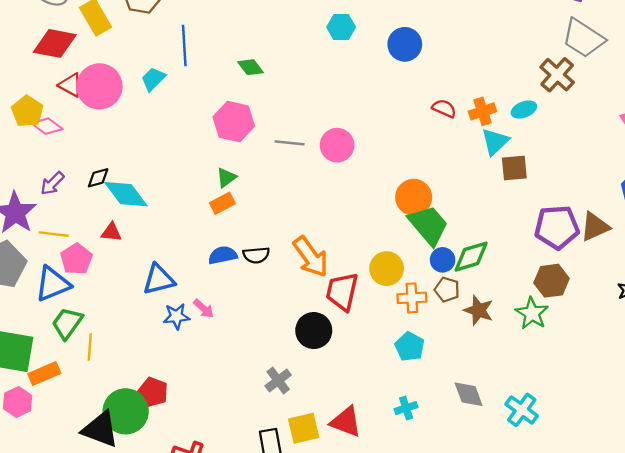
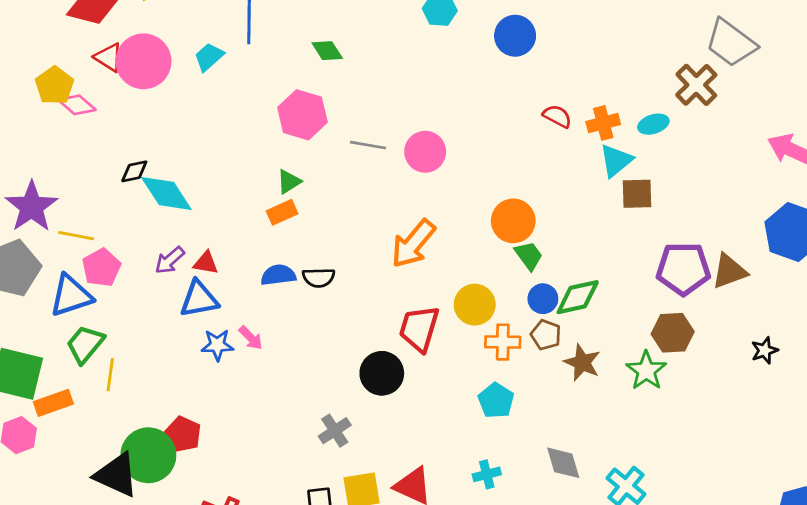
purple arrow: (52, 183) -> (170, 260), moved
green trapezoid: (428, 225) -> (529, 256), size x0.6
red triangle: (111, 232) -> (206, 263), moved
orange arrow: (311, 257) -> (413, 244), moved, turned 72

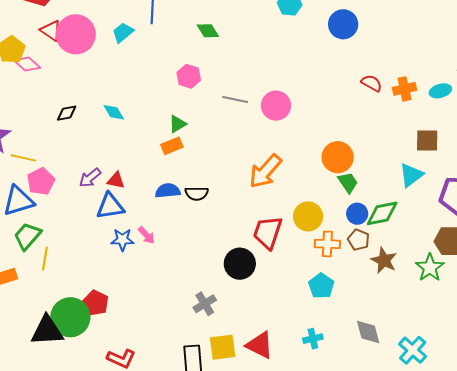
pink hexagon: (302, 115) -> (189, 76), size x0.7
cyan triangle: (616, 160) -> (411, 175), moved
cyan diamond: (166, 193) -> (114, 112), moved, size x0.6
black triangle: (116, 475) -> (47, 331), turned -30

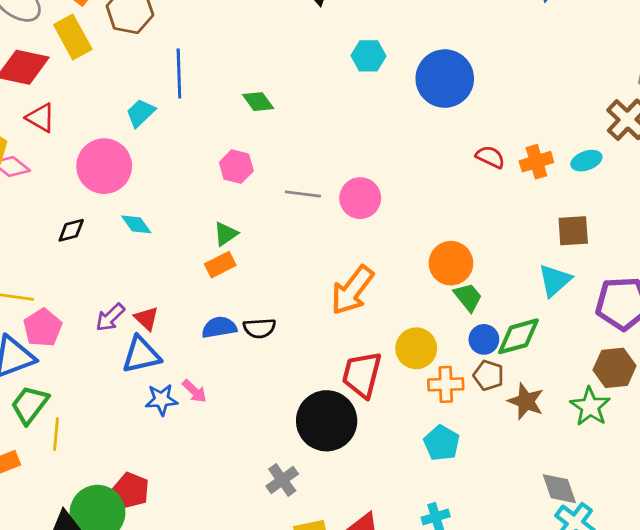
blue circle: (343, 24) -> (445, 79), size x1.4
pink circle: (76, 34) -> (104, 166), moved
red triangle: (116, 180) -> (146, 318), turned 36
black circle: (240, 264) -> (327, 421), size x1.4
gray diamond: (368, 332) -> (559, 489), moved

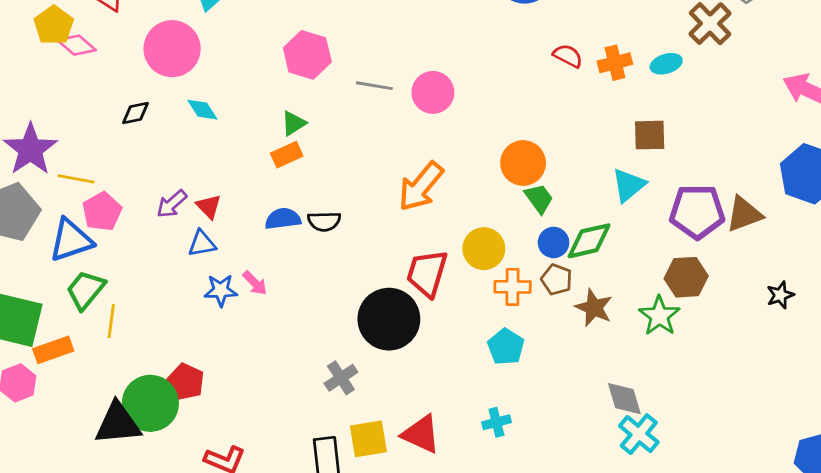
pink hexagon: (236, 167) -> (307, 55), size x1.4
blue triangle: (141, 355) -> (202, 244), size x0.7

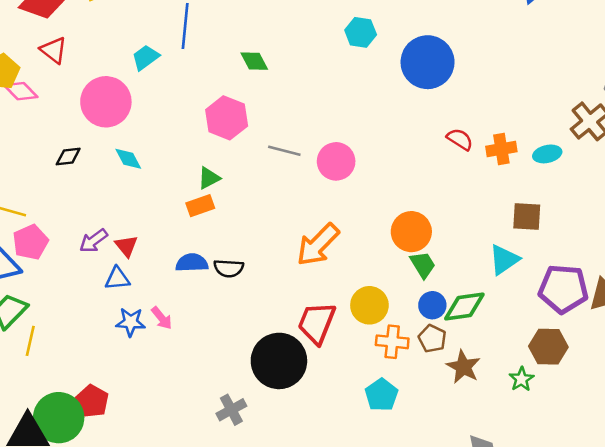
green star: (659, 316) -> (521, 379), size x0.7

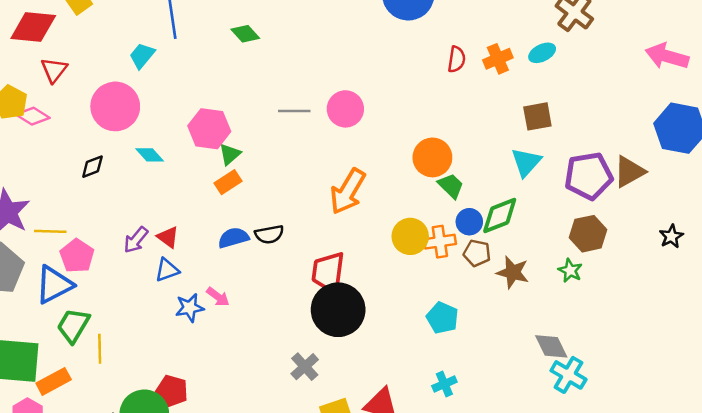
red triangle: (54, 50) -> (54, 70), turned 44
pink hexagon: (227, 118) -> (209, 129), moved
red semicircle: (460, 139) -> (457, 59), turned 80
red trapezoid: (317, 323) -> (328, 272), moved
orange cross: (392, 342) -> (440, 242), moved

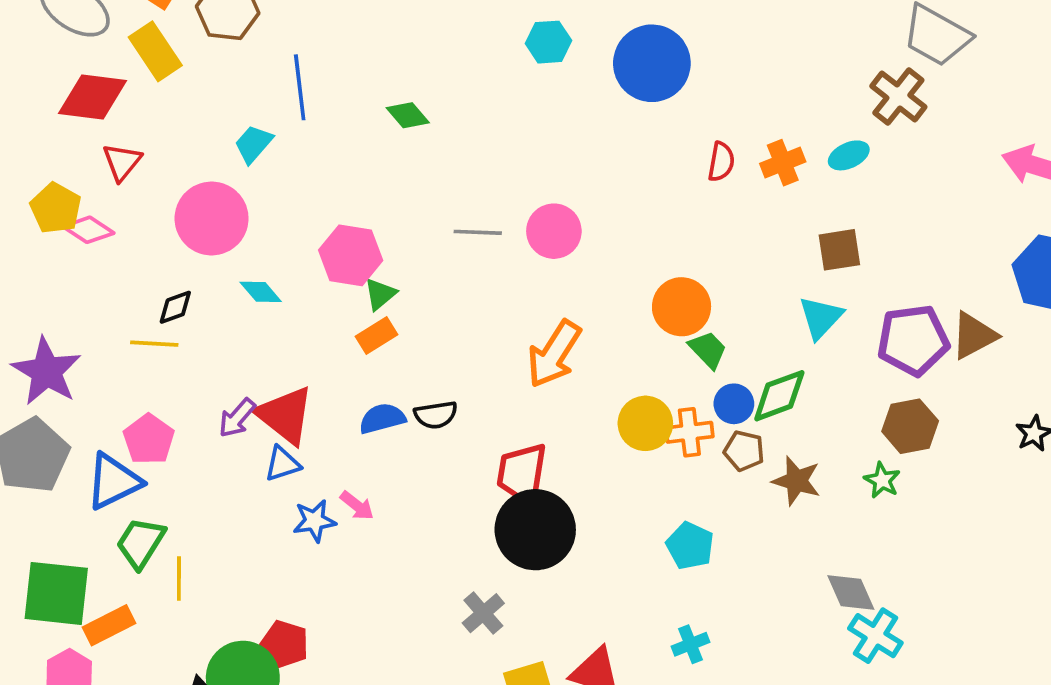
yellow line: (50, 231) -> (154, 344), moved
red triangle: (168, 237) -> (285, 415), size x1.8

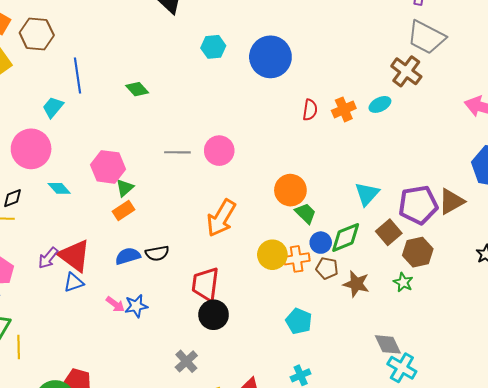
brown square: (839, 250) -> (389, 232), moved, turned -30
blue star: (314, 521) -> (136, 306), moved
black circle: (535, 530) -> (214, 315), size x0.7

